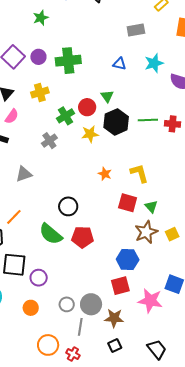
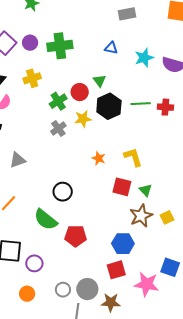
cyan star: (154, 63) -> (144, 58), moved
gray cross: (49, 141) -> (58, 128), moved
red pentagon: (83, 237) -> (76, 236), moved

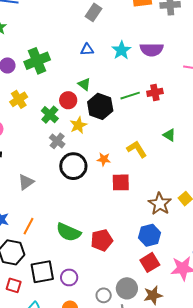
gray rectangle: (127, 14) -> (94, 12), turned -30
red square: (122, 187) -> (121, 182), moved
green triangle: (146, 190) -> (169, 135), moved
black circle: (63, 192) -> (73, 166), moved, size x1.4

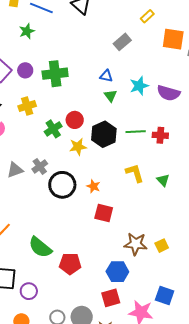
green triangle: (84, 84) -> (110, 96), moved
gray cross: (57, 141) -> (40, 166), moved
yellow L-shape: (137, 149) -> (135, 173), moved
gray triangle: (26, 182) -> (15, 170), moved
brown star: (160, 204) -> (136, 244), turned 30

